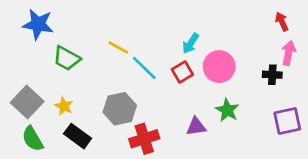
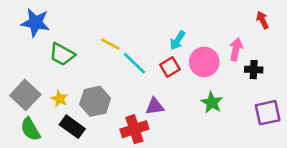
pink arrow: (289, 53) -> (236, 49), moved
gray hexagon: (120, 109) -> (95, 101), moved
purple triangle: (196, 126) -> (155, 106), moved

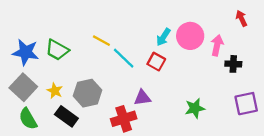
blue star: (35, 23) -> (26, 52), moved
pink circle: (204, 62) -> (190, 36), moved
red square: (170, 67) -> (156, 62), turned -30
green star: (212, 103) -> (195, 108), moved, turned 30

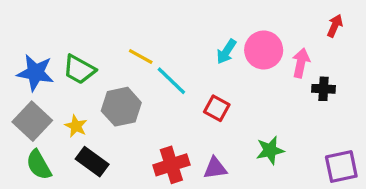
red arrow: (242, 18) -> (335, 26), turned 49
red square: (156, 62) -> (217, 108), moved
gray hexagon: (87, 93) -> (121, 107), moved
purple triangle: (142, 98) -> (215, 168), moved
purple square: (246, 104) -> (341, 167), moved

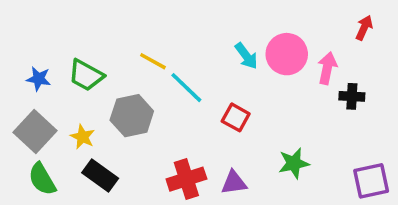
cyan arrow: (226, 52) -> (246, 56), turned -70
blue star: (35, 73) -> (39, 79), size x0.6

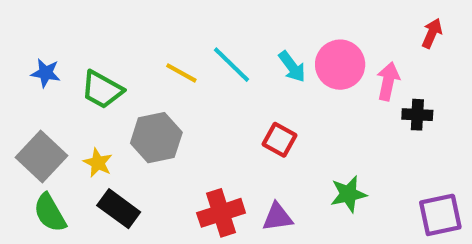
blue star: (39, 79) -> (46, 73), moved
cyan line: (186, 88) -> (231, 65), moved

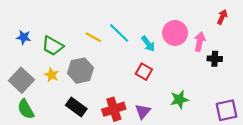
cyan arrow: (292, 67) -> (148, 44), moved
yellow star: (98, 163) -> (52, 75), moved
black rectangle: (119, 209) -> (76, 107), moved
purple triangle: (277, 217) -> (143, 111), turned -42

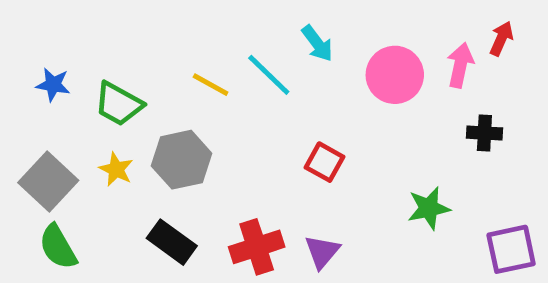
pink arrow: (200, 42) -> (460, 65), moved
cyan arrow: (148, 44) -> (317, 43), moved
green star: (179, 100) -> (429, 208), moved

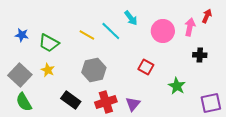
gray hexagon: (182, 160) -> (94, 70), moved
red square: (325, 162) -> (146, 67), moved
green star: (429, 208) -> (177, 86), turned -30

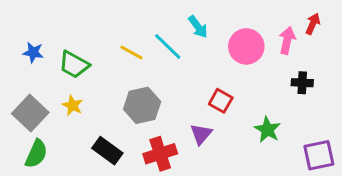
green semicircle: (24, 102) -> (36, 154), turned -126
purple triangle: (133, 104) -> (201, 134), moved

